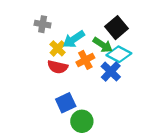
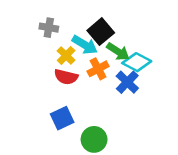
black square: (117, 28) -> (101, 32), moved
cyan arrow: (74, 39) -> (85, 45), turned -115
blue square: (66, 103) -> (62, 118), moved

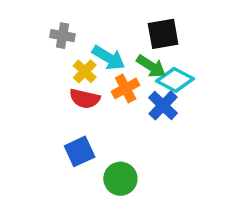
black square: (101, 32) -> (163, 34), moved, turned 30

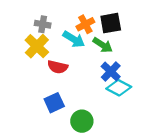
yellow cross: (85, 71) -> (37, 46), moved, size x1.5
cyan diamond: (175, 80) -> (119, 88), moved
orange cross: (126, 88) -> (85, 24), moved

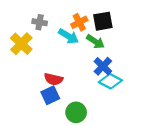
yellow cross: (37, 46) -> (21, 44), moved
red semicircle: (58, 67) -> (54, 79), moved

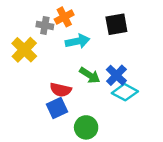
orange cross: (79, 22) -> (64, 17), moved
cyan arrow: (69, 36) -> (78, 41), turned -42
green arrow: (95, 42) -> (90, 75), moved

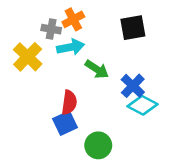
cyan arrow: (78, 41) -> (71, 47), moved
green arrow: (90, 75) -> (97, 69), moved
red semicircle: (61, 90) -> (69, 102), turned -95

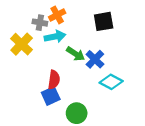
blue cross: (133, 86) -> (95, 59), moved

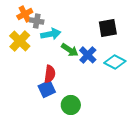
orange cross: (57, 15) -> (25, 14), moved
black square: (104, 21) -> (108, 28), moved
cyan diamond: (111, 82) -> (115, 62), moved

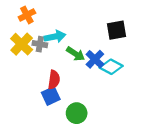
gray cross: (37, 21) -> (40, 44), moved
cyan diamond: (115, 62) -> (111, 67), moved

